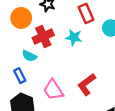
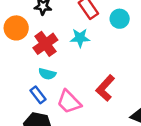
cyan semicircle: (29, 56) -> (47, 74), moved
blue rectangle: (20, 76) -> (38, 95), moved

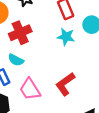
cyan star: (80, 38) -> (66, 37), moved

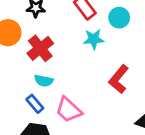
red L-shape: (65, 84) -> (119, 79), moved

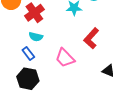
pink trapezoid: (69, 110) -> (65, 58), moved

